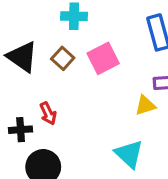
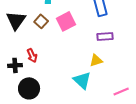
black triangle: (22, 57) -> (16, 20), turned 30
yellow triangle: (145, 105) -> (96, 60), moved

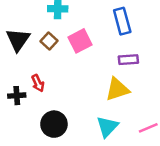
yellow triangle: (96, 60) -> (117, 89), size x1.5
cyan triangle: (82, 80) -> (107, 127), moved, turned 30
black circle: (29, 88) -> (54, 124), moved

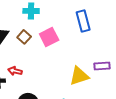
purple rectangle: (128, 60) -> (102, 66), moved
red arrow: (38, 83) -> (15, 71), turned 128

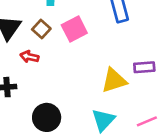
red arrow: (15, 71) -> (29, 57), moved

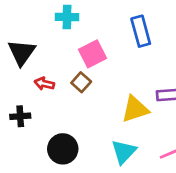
brown square: (41, 29) -> (81, 82), moved

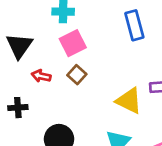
pink square: (93, 54) -> (73, 43), moved
yellow triangle: (135, 109) -> (129, 101), turned 44

